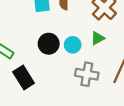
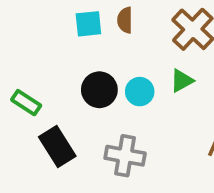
gray cross: (87, 74) -> (125, 156), moved

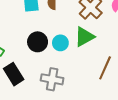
green triangle: (182, 81) -> (84, 37), size x1.5

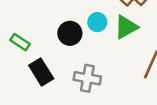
cyan circle: (60, 43) -> (97, 22), moved

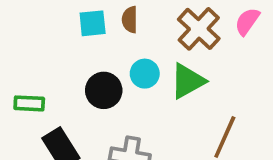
green rectangle: (20, 42) -> (29, 103), turned -30

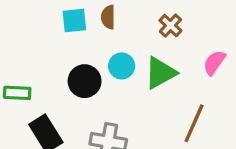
pink semicircle: (247, 21) -> (214, 63), moved
brown cross: (199, 29) -> (170, 26), size x0.6

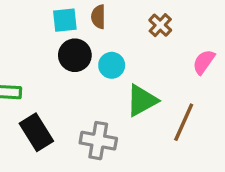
green triangle: (160, 73) -> (142, 100), moved
black circle: (85, 81) -> (75, 55), moved

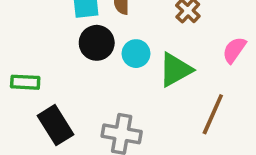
green triangle: (142, 100) -> (175, 70), moved

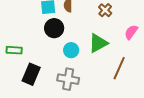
cyan circle: (136, 54) -> (71, 50), moved
black rectangle: (56, 125) -> (31, 74), turned 55

